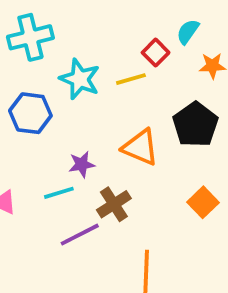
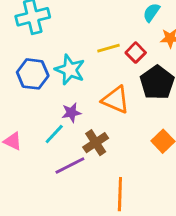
red square: (156, 53) -> (136, 53), moved
cyan star: (80, 79) -> (70, 70), moved
cyan line: (59, 193) -> (54, 134), turned -30

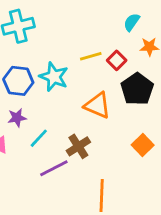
purple star: (71, 113) -> (17, 118), moved

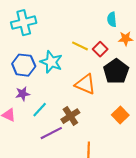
cyan semicircle: (132, 22) -> (112, 19), turned -40
yellow line: (91, 56) -> (80, 46), turned 42

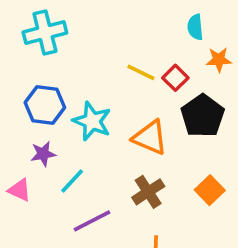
cyan star: (51, 62) -> (92, 121), moved
brown cross: (70, 116) -> (148, 192), moved

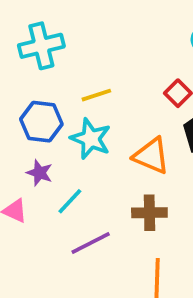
yellow line: (141, 72) -> (96, 95), moved, turned -44
purple star: (43, 154) -> (39, 173), turned 30
brown cross: (148, 192) -> (149, 213), turned 32

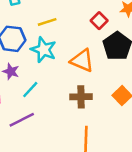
purple line: (91, 243) -> (22, 120), moved

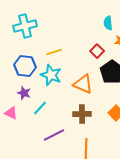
purple line: (22, 120) -> (54, 135), moved

